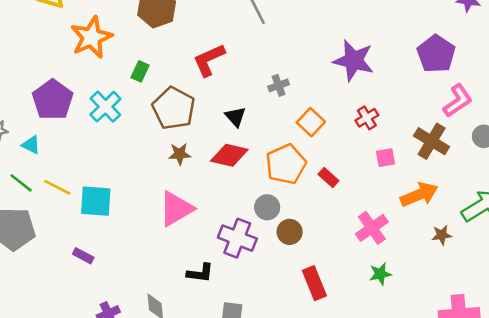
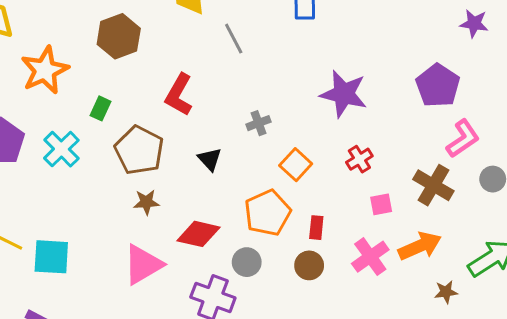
red L-shape: (209, 60) -> (179, 95), turned -36
red diamond: (229, 155) -> (198, 234), moved
red rectangle: (328, 178) -> (316, 228), turned 54
pink cross: (372, 228) -> (370, 257), moved
brown circle: (290, 232) -> (309, 265), moved

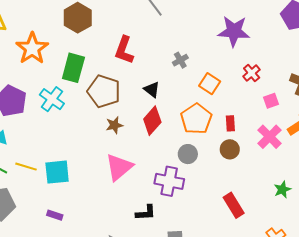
green rectangle: (100, 108) -> (73, 68), size x1.8
red diamond: (198, 234) -> (152, 121), moved, turned -52

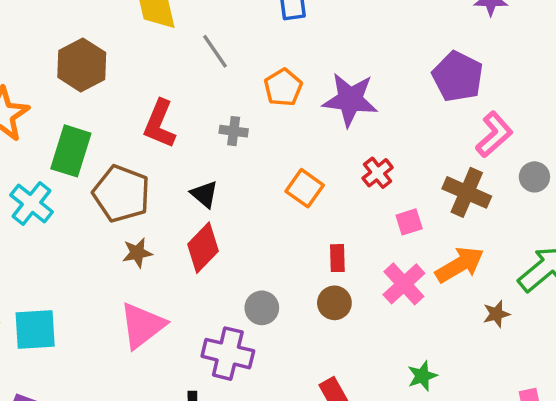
gray cross: (180, 60) -> (234, 131), moved, turned 35
orange pentagon: (196, 119) -> (283, 87), moved, size x0.7

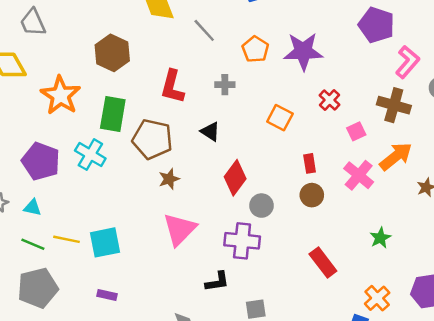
red diamond: (203, 248) -> (235, 178), moved

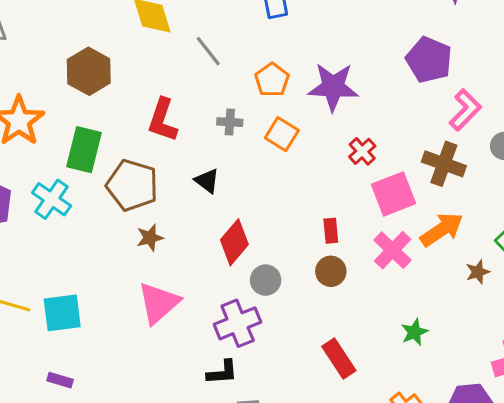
orange square: (280, 118) -> (282, 134), moved
pink square: (356, 131) -> (393, 194), size x1.8
purple cross: (242, 241) -> (238, 323), turned -32
black L-shape: (217, 282) -> (222, 372), moved

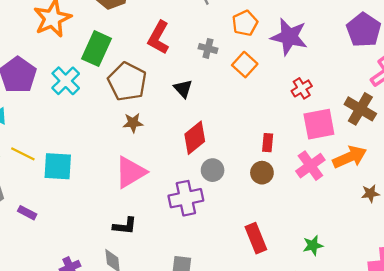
green star: (414, 332) -> (313, 245), moved
black L-shape: (222, 372) -> (125, 226), moved
purple rectangle: (60, 380) -> (27, 213), moved

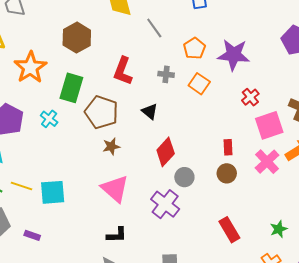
cyan cross: (66, 81) -> (49, 119), size x0.7
pink triangle: (130, 172) -> (115, 189), turned -40
purple cross: (186, 198) -> (165, 204), turned -32

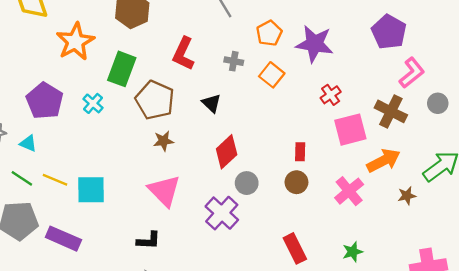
pink cross: (267, 162) -> (349, 191), moved
purple rectangle: (32, 235) -> (63, 239), size x1.8
black L-shape: (117, 235) -> (149, 240), moved

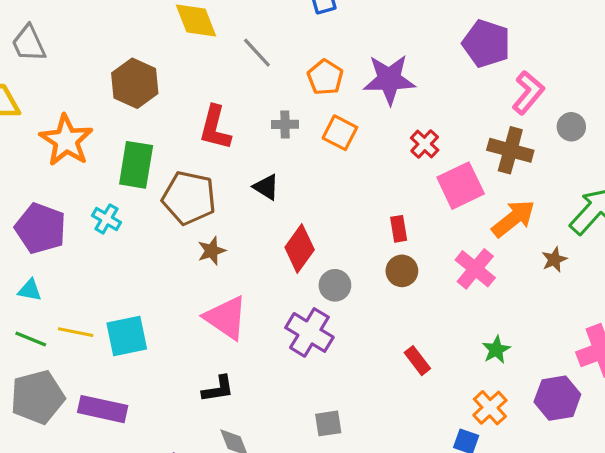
red rectangle: (295, 248) -> (417, 361), size x0.7

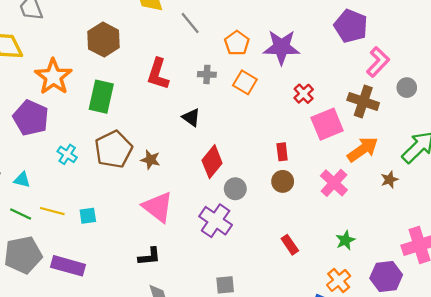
brown pentagon: (189, 198) -> (113, 149), moved, turned 30
cyan cross: (106, 219) -> (67, 154), moved
purple pentagon: (41, 228) -> (31, 118), moved
brown star: (212, 251) -> (151, 160), turned 30
cyan square: (127, 336) -> (88, 216), size x0.6

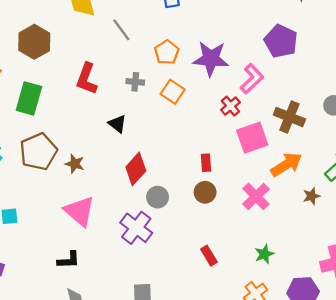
pink L-shape: (378, 62) -> (252, 79), moved

